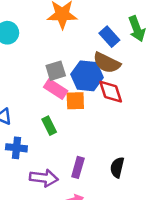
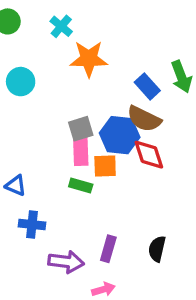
pink rectangle: (56, 89) -> (81, 151), turned 55
green rectangle: (49, 126) -> (81, 185), moved, turned -48

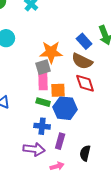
orange star: (89, 59) -> (51, 52), moved
blue hexagon: (120, 135) -> (65, 108), moved
blue cross: (32, 224) -> (42, 126), moved
black semicircle: (157, 249) -> (85, 153), moved

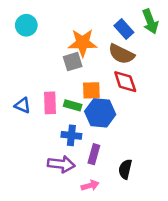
pink rectangle: (43, 81) -> (50, 103), moved

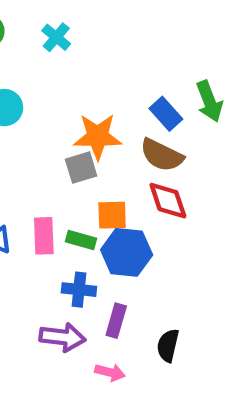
pink arrow: (90, 185) -> (110, 372), turned 30

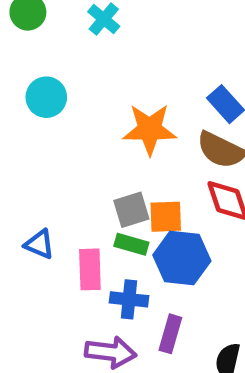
gray square: (81, 168) -> (131, 210), moved
pink rectangle: (44, 236) -> (90, 269), moved

